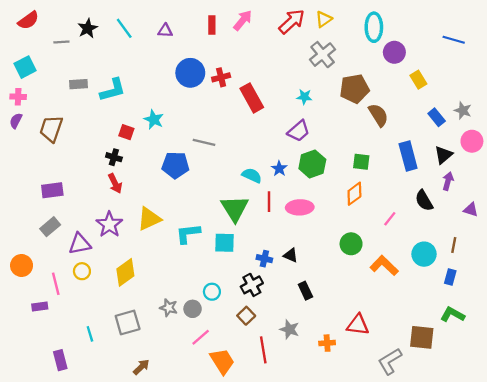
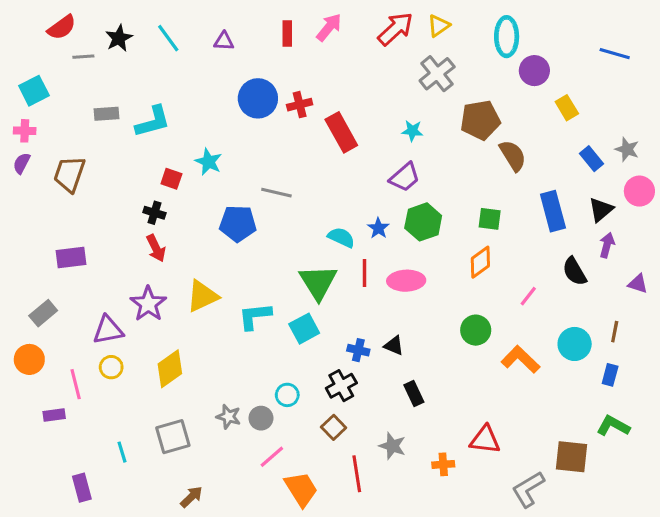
red semicircle: (28, 20) -> (62, 27), moved
gray rectangle: (50, 227) -> (43, 313), moved
cyan square: (224, 243) -> (304, 329), turned -30

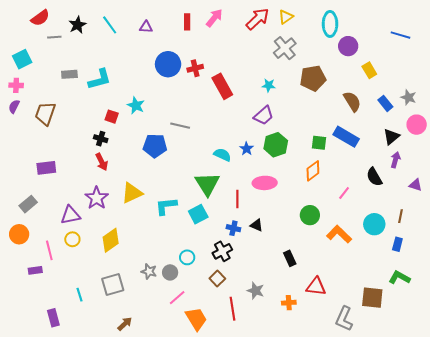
brown semicircle: (513, 156) -> (352, 101), moved
blue rectangle: (553, 211) -> (346, 137), moved, turned -45
red line: (364, 273) -> (237, 199), moved
black rectangle: (414, 393) -> (290, 258), moved
gray L-shape: (528, 489) -> (344, 319), turned -35

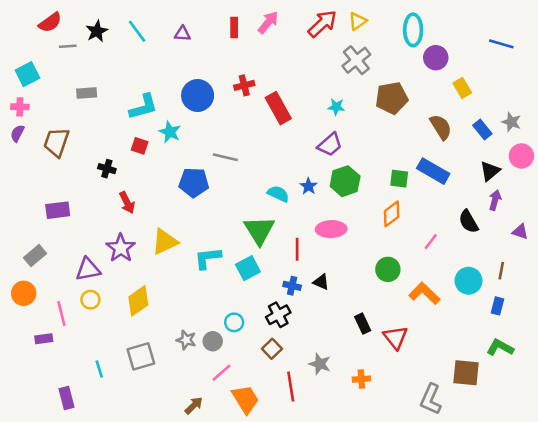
blue circle: (168, 64) -> (198, 95), moved
cyan L-shape: (100, 79) -> (143, 107), moved
black cross: (101, 139) -> (107, 169), moved
red triangle: (316, 287) -> (395, 337), moved, turned 45
brown arrow: (125, 324) -> (194, 405), moved

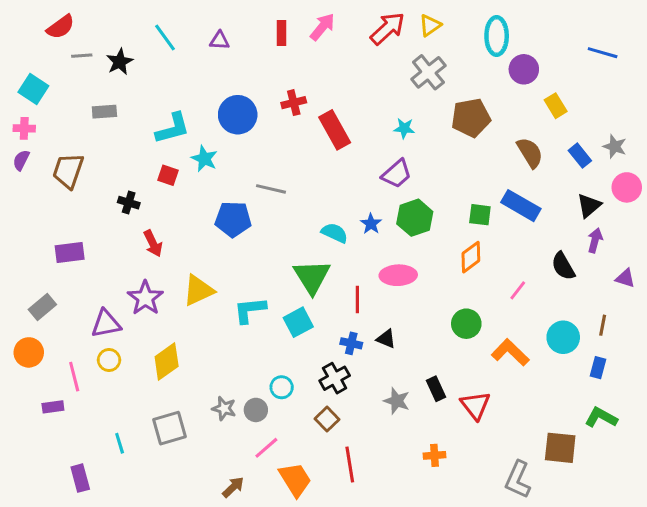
black star: (97, 31) -> (120, 62), moved
cyan square: (27, 74) -> (33, 89), turned -30
gray star: (320, 364) -> (397, 401), moved

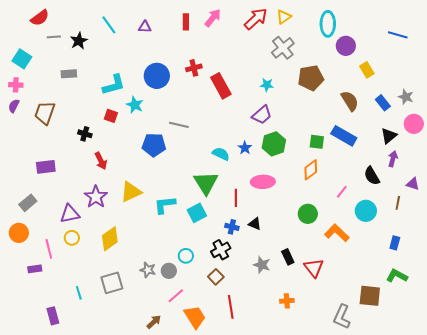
brown line: (603, 325) -> (398, 203), moved
cyan circle: (563, 337) -> (366, 211), moved

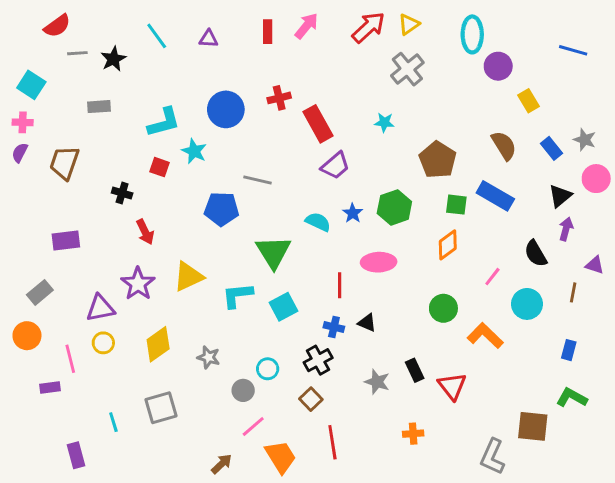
brown pentagon: (311, 78) -> (438, 160), moved, turned -30
purple trapezoid: (262, 115) -> (335, 166), moved
green triangle: (206, 183) -> (273, 252), moved
gray star: (148, 270) -> (209, 357), moved

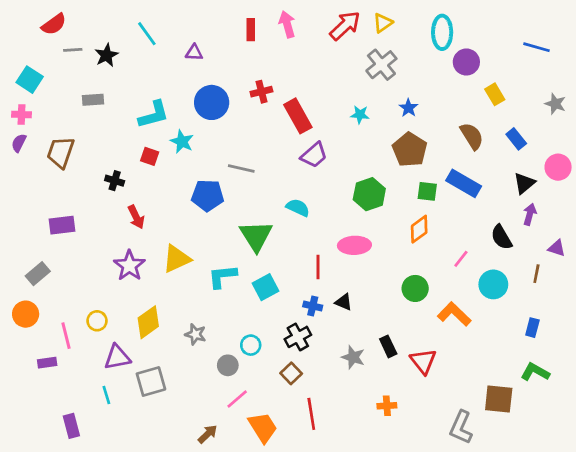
pink arrow: (307, 26) -> (287, 24), turned -55
purple triangle: (209, 39) -> (194, 53), moved
gray star: (585, 140) -> (555, 104), moved
blue star: (353, 213) -> (408, 108), moved
purple triangle: (100, 308) -> (117, 357), moved

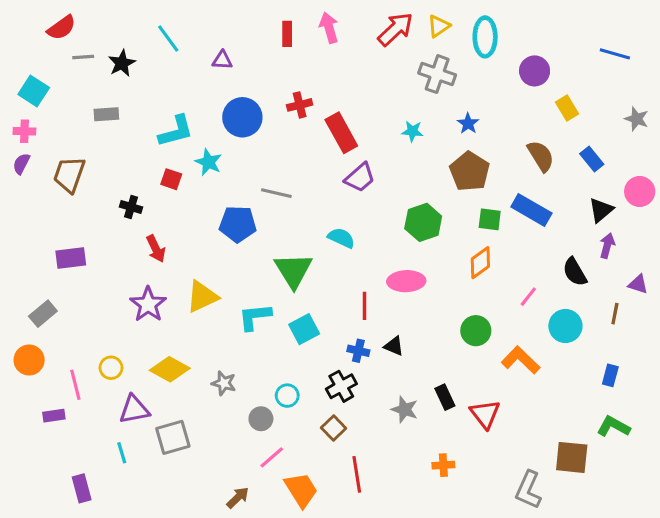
cyan ellipse: (442, 32) -> (485, 37), moved
gray cross: (381, 65) -> (437, 74), turned -32
yellow diamond: (148, 322) -> (170, 369), turned 64

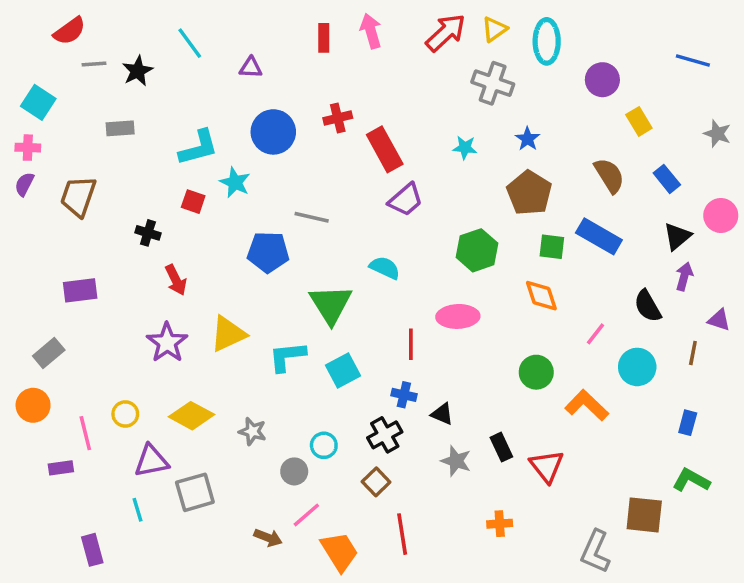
orange diamond: (480, 263) -> (541, 296), turned -72
black triangle: (394, 346) -> (442, 414), moved
brown arrow: (238, 498) -> (268, 538), moved, turned 65

